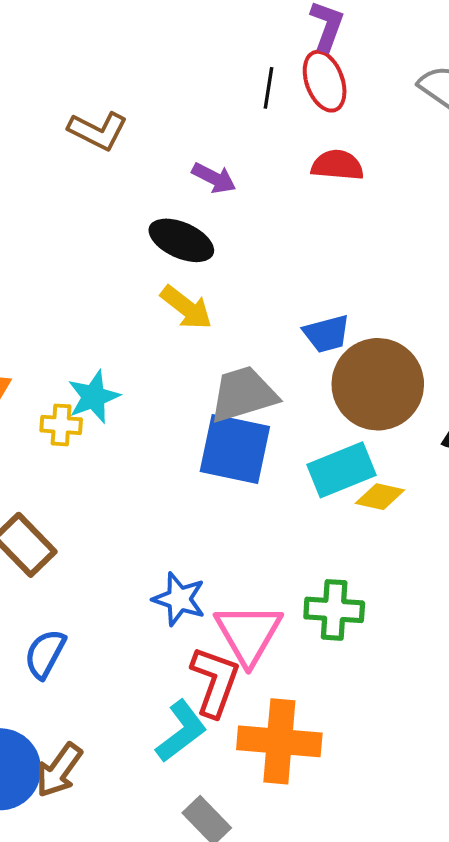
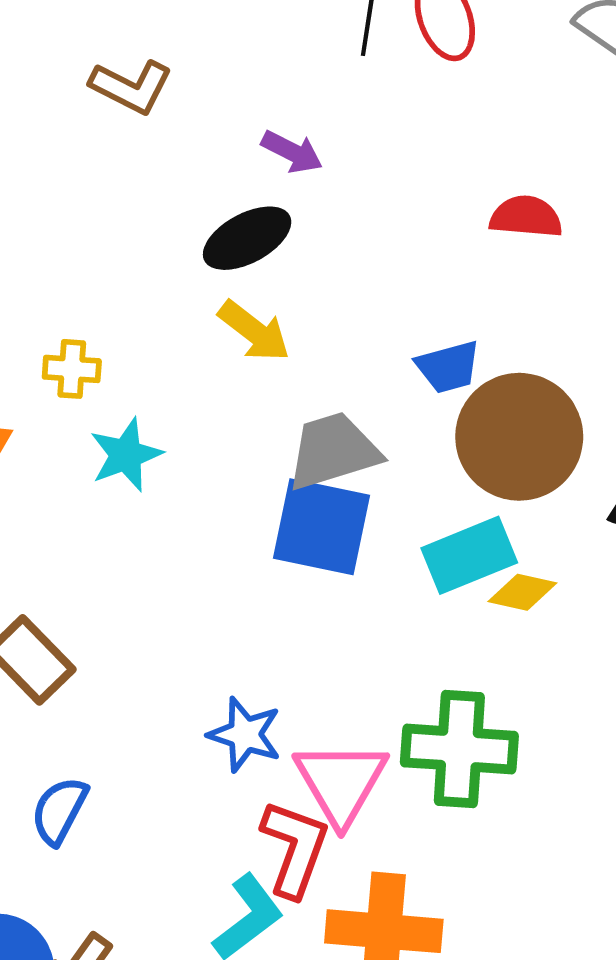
red semicircle: (337, 165) -> (526, 217), moved
black ellipse: (181, 240) -> (247, 238), turned -52
yellow cross: (61, 425) -> (72, 369), moved
green cross: (334, 610) -> (459, 749), size x1.4

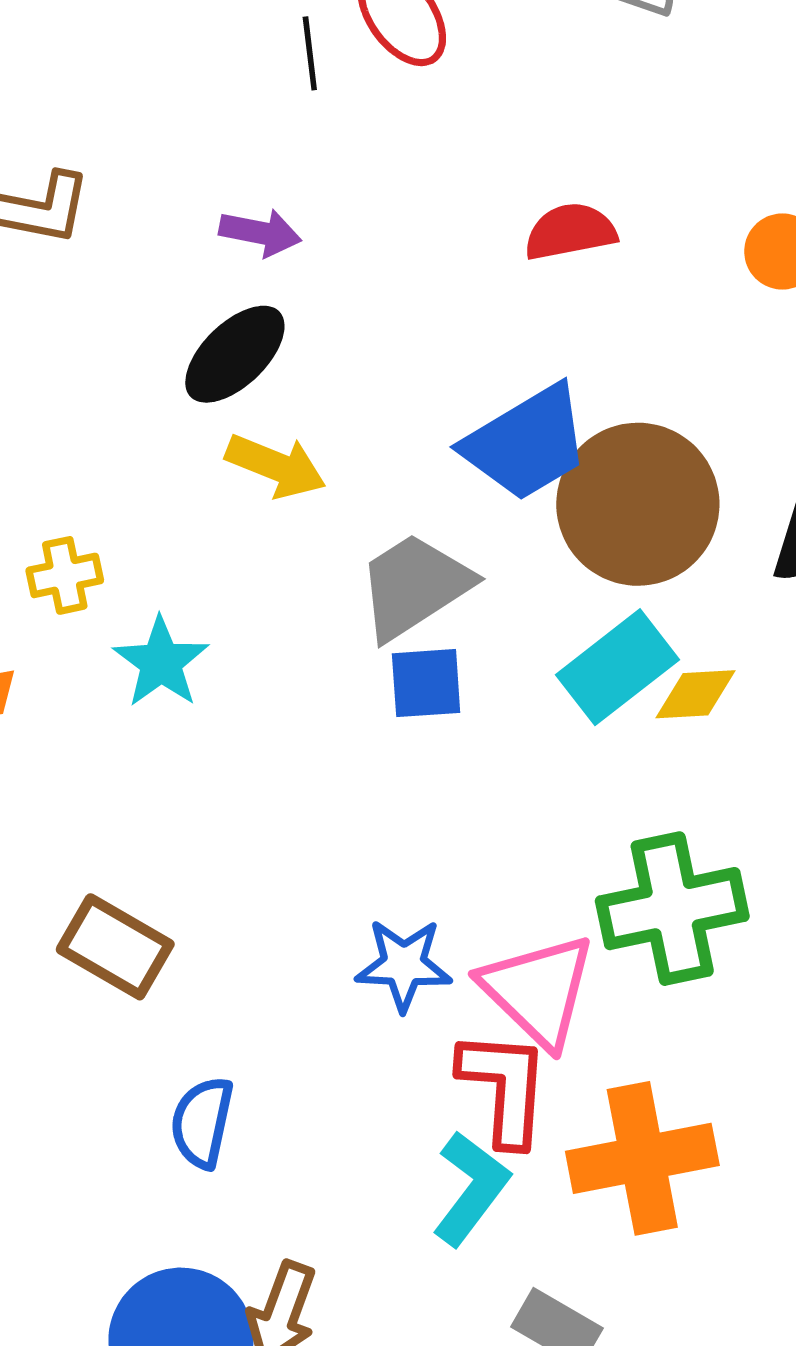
blue trapezoid: (448, 367) -> (527, 443), size x1.6
blue square: (322, 527) -> (426, 683), size x0.6

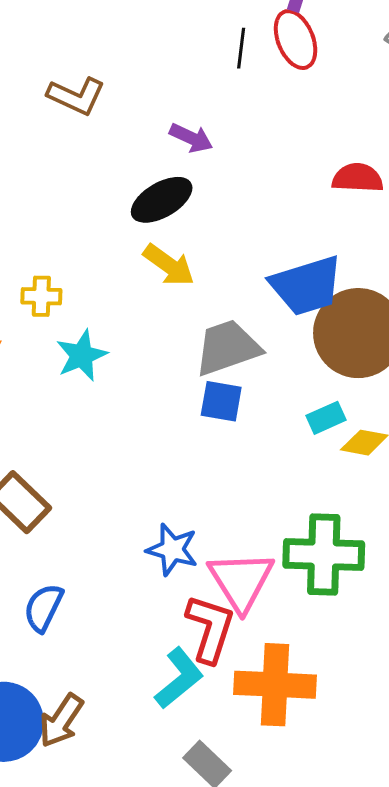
cyan rectangle: (617, 667) -> (326, 418), size x0.6

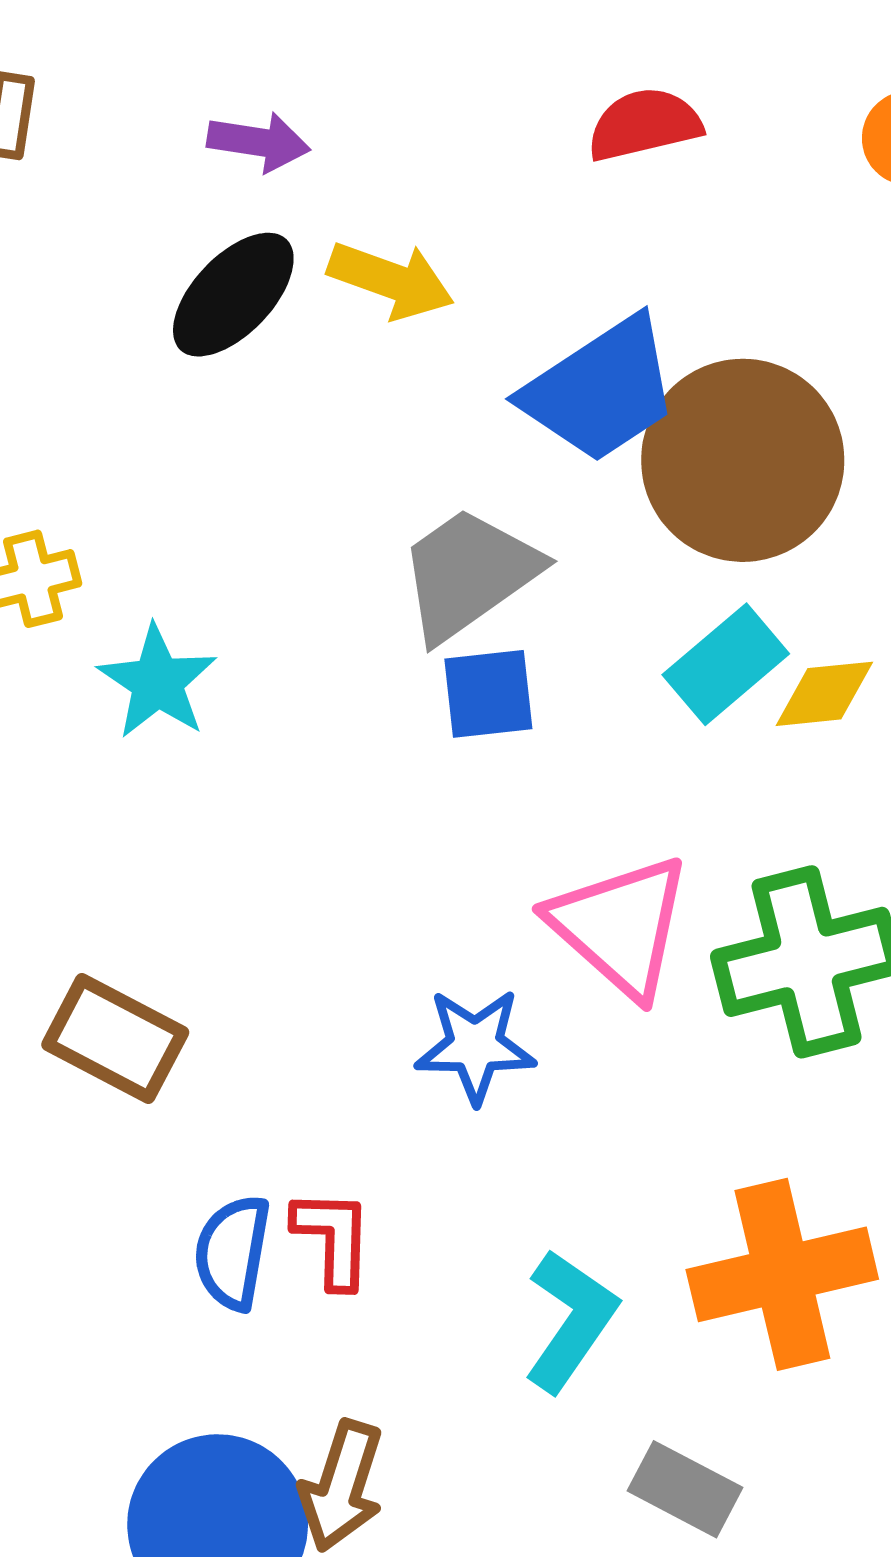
yellow arrow: (169, 265) -> (391, 280), moved
cyan rectangle: (326, 418) -> (726, 664), size x1.4
pink triangle: (241, 581) -> (620, 926), moved
red L-shape: (210, 629) -> (333, 1238), moved, size x0.7

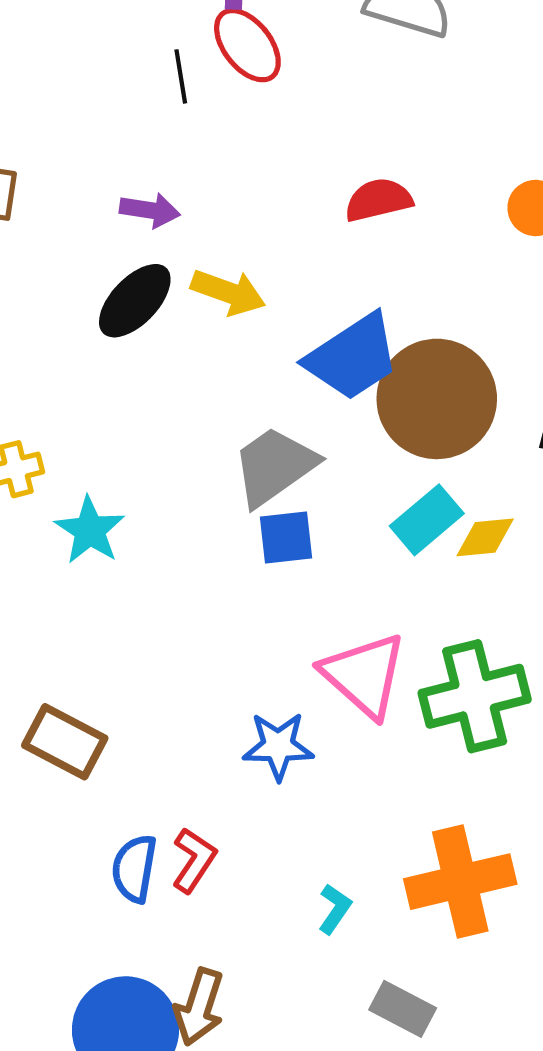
red L-shape: (333, 1238) -> (194, 860), turned 32
cyan L-shape: (570, 1321) -> (335, 909), size x0.6

